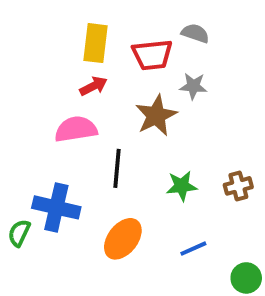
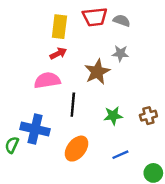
red trapezoid: (152, 55) -> (95, 17), moved

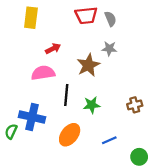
gray semicircle: (122, 21) -> (110, 19), turned 48
yellow rectangle: (59, 27) -> (31, 18), moved
green star: (113, 116) -> (92, 105), moved

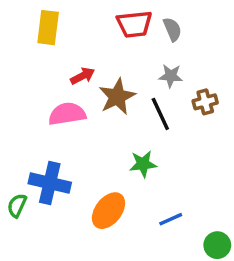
brown star: (88, 65) -> (117, 97), moved
black line: (66, 95) -> (160, 114), moved, turned -30
brown cross: (135, 105) -> (205, 102), moved

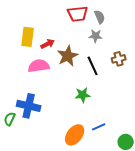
yellow rectangle: (48, 28) -> (28, 37), moved
gray star: (171, 76) -> (96, 36), moved
orange ellipse: (109, 211) -> (75, 135), moved

